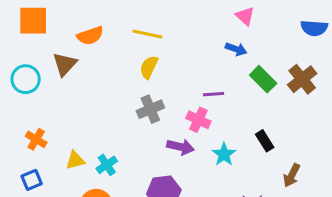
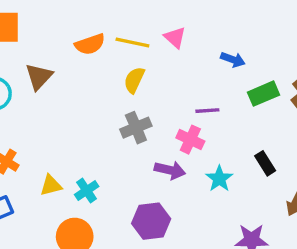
pink triangle: (245, 16) -> (175, 37), moved
orange semicircle: (90, 36) -> (90, 44), moved
green rectangle: (263, 79) -> (263, 94), turned -68

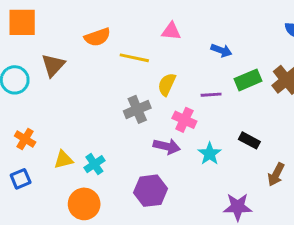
pink triangle: (175, 37) -> (171, 31), turned -36
yellow line: (132, 43) -> (134, 58), moved
yellow semicircle: (134, 80) -> (167, 84), moved
purple line: (207, 111) -> (211, 95), moved
black rectangle: (265, 163) -> (249, 140), turned -30

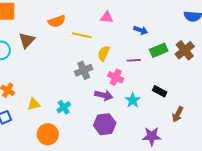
cyan cross: (94, 164) -> (64, 107), moved
purple hexagon: (151, 191) -> (105, 124), moved

